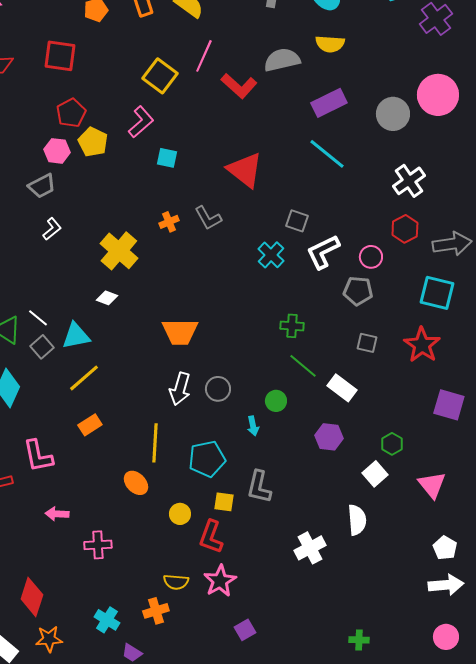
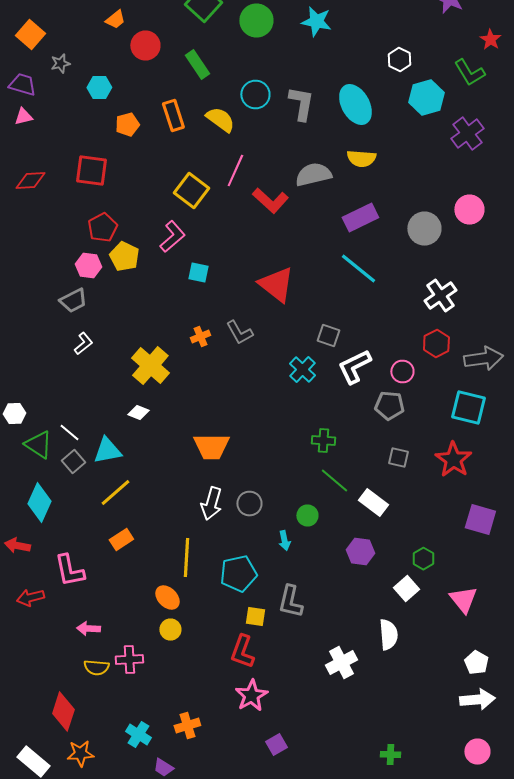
pink circle: (438, 95) -> (469, 210), size x0.7
yellow circle: (180, 514) -> (170, 630), moved
yellow semicircle: (176, 582) -> (96, 668), moved

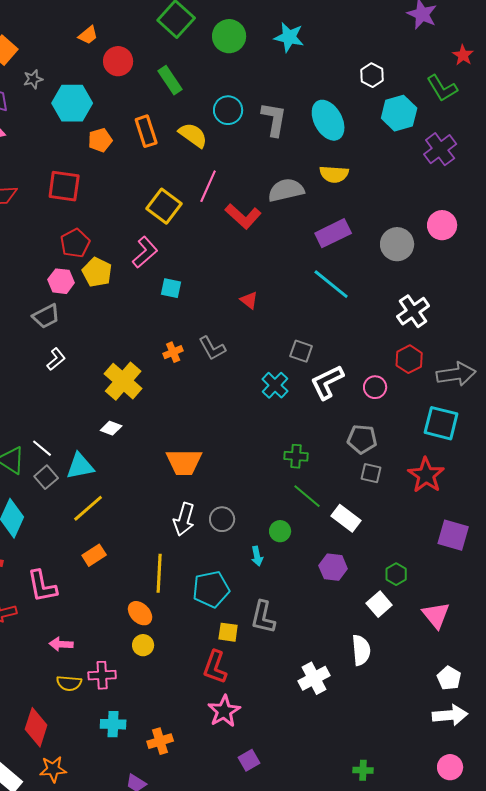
cyan hexagon: (99, 88) -> (72, 103), size x1.6
red triangle: (276, 284) -> (249, 300), size x0.5
gray pentagon: (389, 406) -> (362, 439), moved
cyan cross: (138, 734) -> (113, 724), moved, turned -30

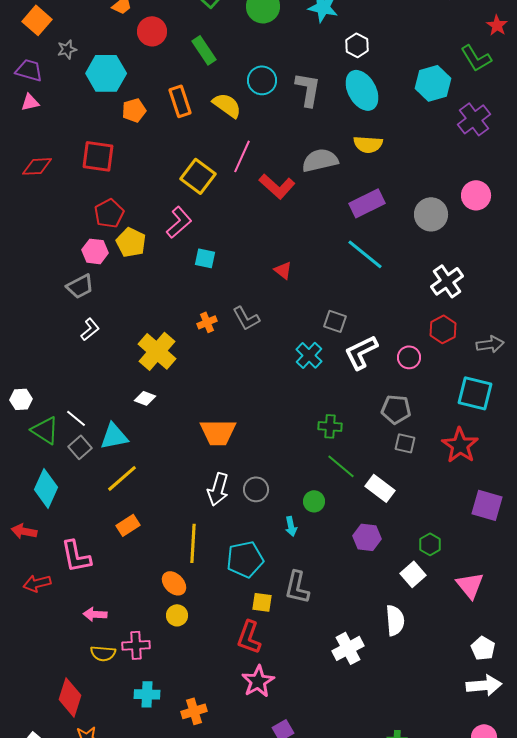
white hexagon: (372, 75) -> (357, 45), moved
gray arrow: (456, 374) -> (490, 344), size x0.7

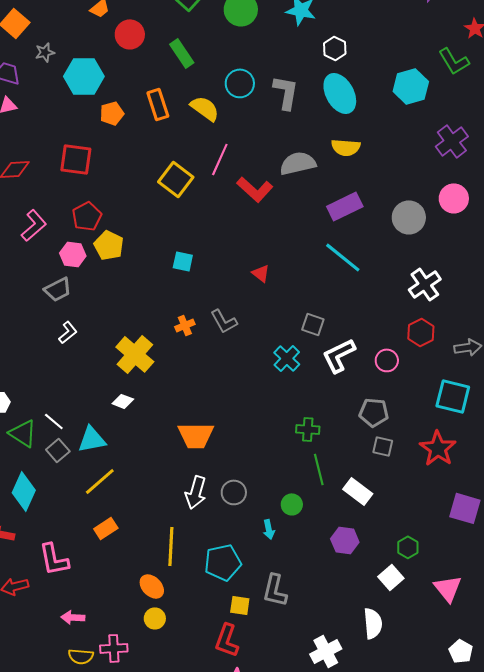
purple cross: (474, 119) -> (452, 141), moved
pink L-shape: (179, 222) -> (34, 225), moved
green line: (341, 466) -> (319, 469), turned 36

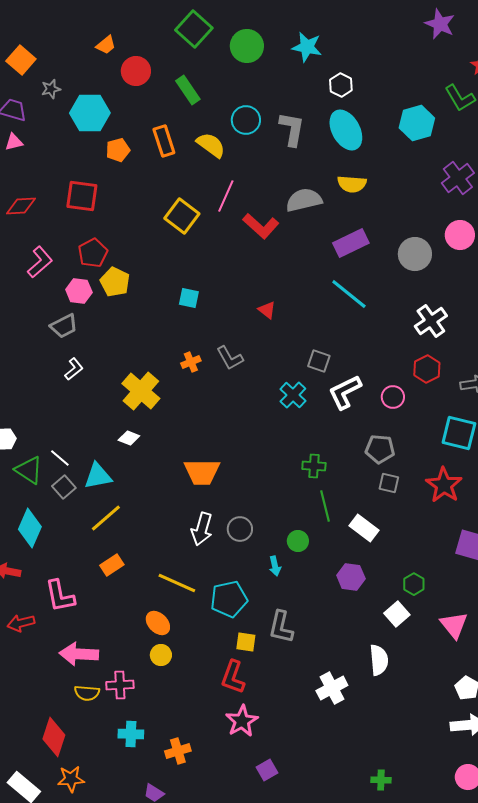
yellow line: (171, 546) -> (177, 583), turned -69
pink arrow: (73, 617) -> (79, 654), size x1.6

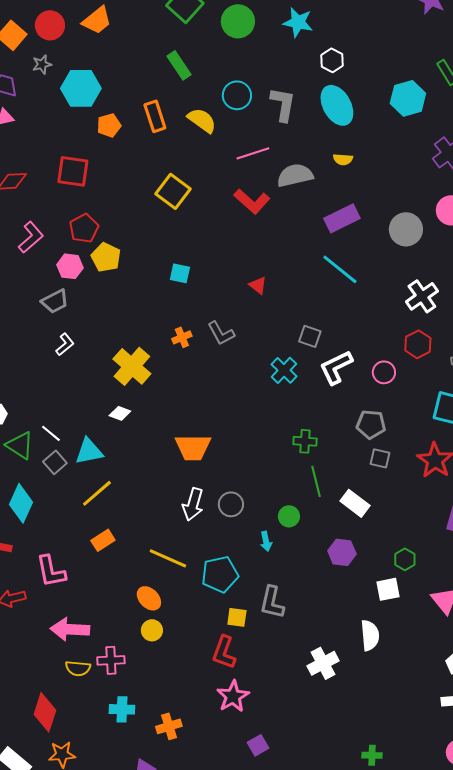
orange trapezoid: (106, 45) -> (97, 20), size x1.5
red circle: (136, 71) -> (50, 25), moved
yellow semicircle: (352, 184) -> (343, 159), size x0.7
pink line: (226, 196) -> (253, 153), moved, turned 48
white square: (397, 614) -> (388, 589), turned 30

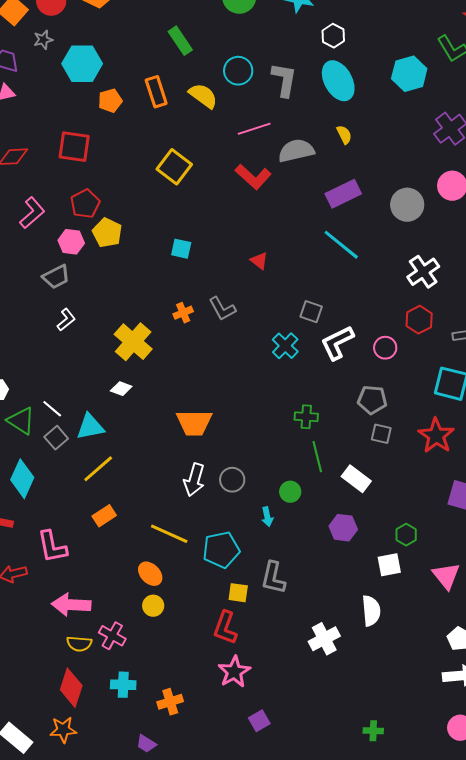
yellow semicircle: (343, 159) -> (344, 135), turned -120
pink cross: (111, 660) -> (112, 636), turned 32
red diamond: (45, 712) -> (71, 688), moved

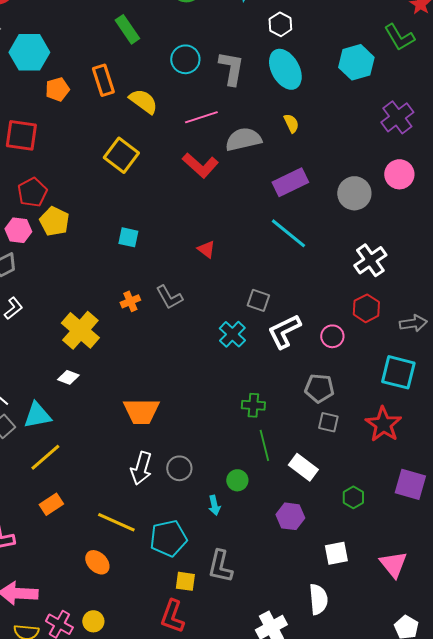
yellow semicircle: (203, 96) -> (143, 101), moved
green hexagon: (406, 535) -> (353, 497), moved
yellow circle: (153, 606) -> (93, 621), moved

